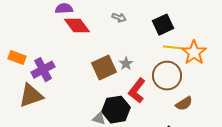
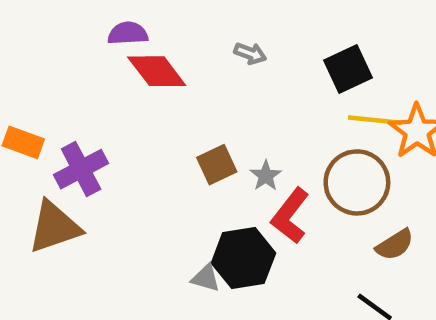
gray star: (126, 64) -> (266, 176), moved
brown square: (104, 68) -> (217, 165), size x0.7

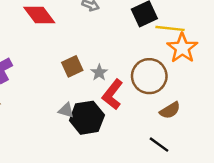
yellow line: (375, 120) -> (170, 28), moved
gray triangle: (206, 278) -> (66, 110), moved

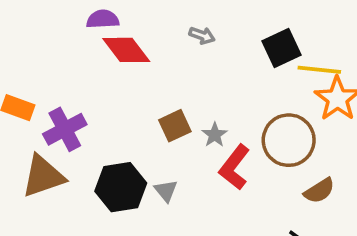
gray triangle: (66, 110) -> (166, 191), turned 35
black hexagon: (87, 118) -> (121, 187), moved

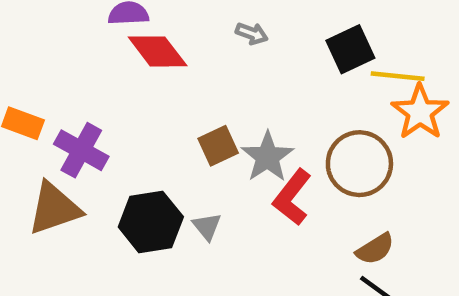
purple cross: (65, 129) -> (81, 150), turned -33
gray star: (215, 135) -> (267, 157), size x1.6
brown semicircle: (319, 191) -> (375, 249), moved

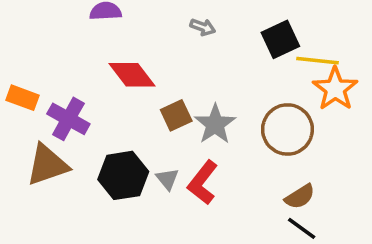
red diamond: (158, 51) -> (132, 75), moved
red L-shape: (292, 197) -> (203, 182), moved

